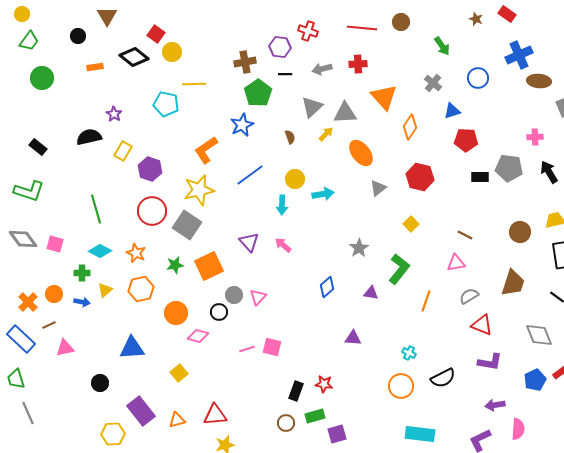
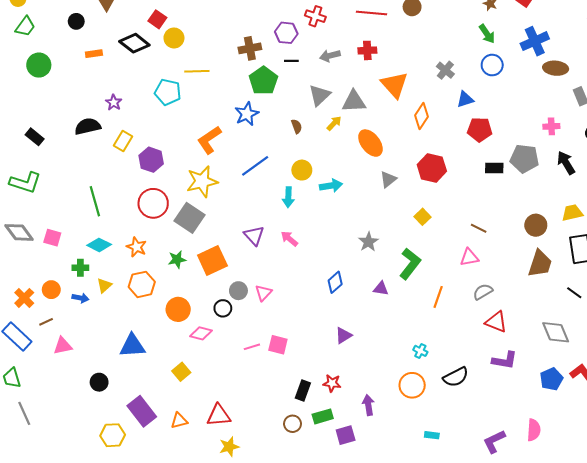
green arrow: (442, 46) -> (487, 34), moved
brown trapezoid: (513, 283) -> (540, 264), moved
purple triangle: (353, 338) -> (343, 335), moved, turned -36
purple arrow: (495, 405) -> (368, 405), moved, turned 90
cyan rectangle: (420, 434) -> (432, 435), size x0.5

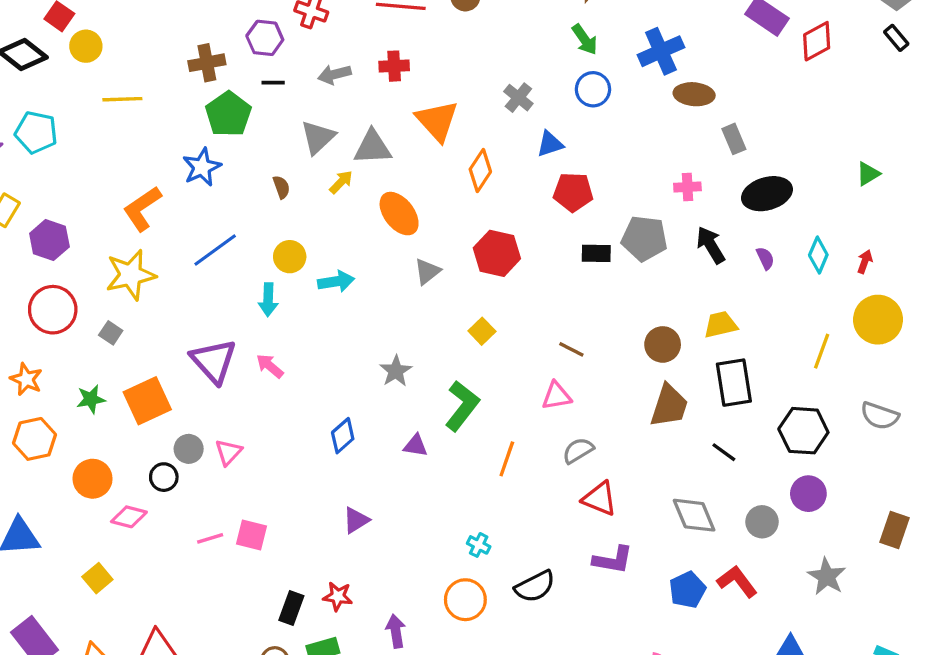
cyan pentagon: (168, 92) -> (36, 132), moved
gray square: (190, 218) -> (111, 333), size x0.5
purple triangle: (254, 236) -> (213, 361), size x1.4

